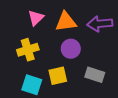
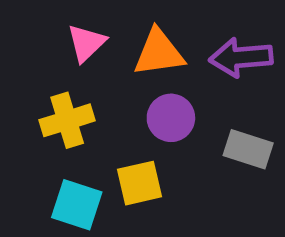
gray rectangle: (95, 75) -> (248, 149), moved

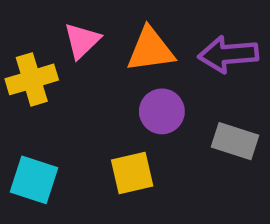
yellow cross: (67, 120) -> (32, 79), moved
cyan square: (77, 205) -> (34, 180), moved

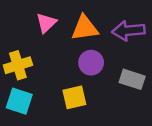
yellow cross: (32, 79) -> (18, 65), moved

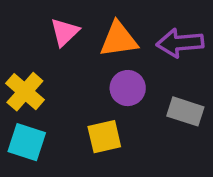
yellow cross: (18, 65) -> (25, 92), turned -32

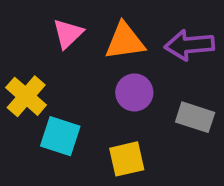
yellow square: (104, 137) -> (127, 159), moved
cyan square: (27, 142) -> (60, 136), moved

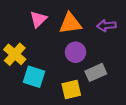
purple arrow: (189, 45) -> (106, 26), size x0.7
gray rectangle: (195, 117) -> (96, 72), moved, turned -42

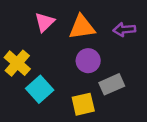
cyan square: (34, 77) -> (40, 89), turned 30

